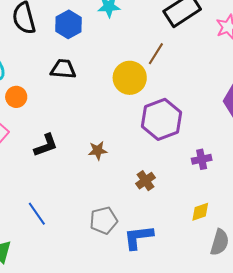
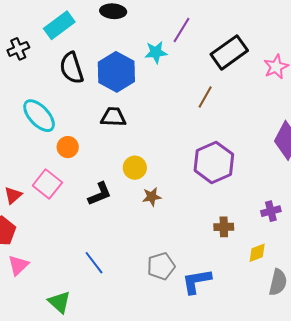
blue hexagon: (68, 24) -> (116, 72), size x1.4
yellow circle: (130, 78) -> (135, 168), moved, size x0.7
purple cross: (202, 159) -> (271, 211), moved
brown cross: (145, 181) -> (224, 227), moved, turned 36

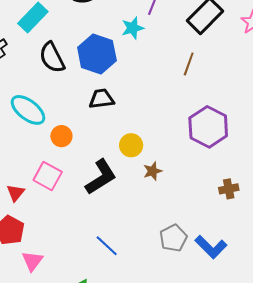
black L-shape: (100, 194) -> (101, 177), size x1.4
blue L-shape: (197, 281) -> (211, 247), turned -116

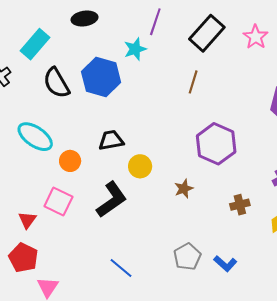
black trapezoid: (101, 99) -> (111, 140), moved
brown star: (153, 171) -> (184, 189), moved
blue L-shape: (211, 247) -> (225, 264), size x0.7

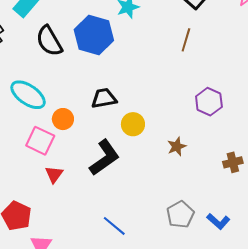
purple hexagon: (216, 144) -> (209, 102), size x0.7
pink square: (58, 201) -> (40, 141), moved
red triangle: (27, 220) -> (54, 174), moved

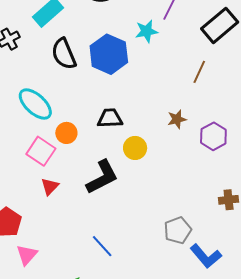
brown star: (177, 146) -> (177, 119), moved
gray pentagon: (180, 215) -> (178, 230), moved
blue L-shape: (218, 221) -> (206, 256), size x1.4

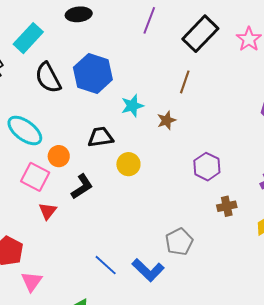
cyan star: (147, 31) -> (132, 106), moved
brown star: (177, 119) -> (166, 120), moved
purple hexagon: (213, 136) -> (207, 167), moved
black L-shape: (102, 177) -> (82, 187), moved, size x0.7
blue L-shape: (206, 256) -> (148, 270), moved

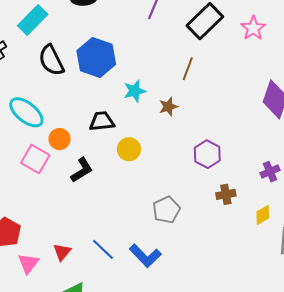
red triangle: (48, 211) -> (62, 252), moved
gray pentagon: (179, 242) -> (166, 210), moved

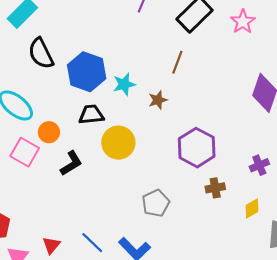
blue hexagon: (96, 57) -> (87, 72), moved
yellow circle: (129, 149) -> (118, 143), size x1.4
purple hexagon: (207, 154) -> (197, 148), size x1.4

